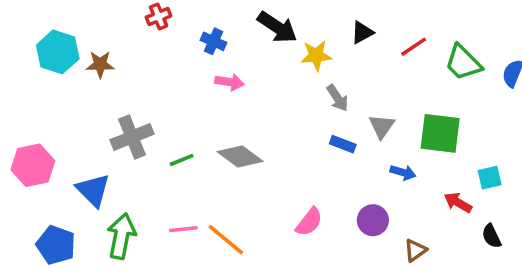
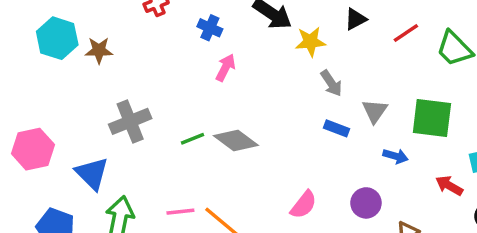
pink arrow: (229, 82) -> (225, 68), turned -72
green line: (182, 160) -> (193, 139), moved

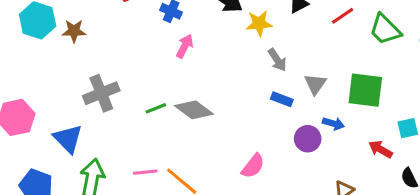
purple circle: (366, 203) -> (308, 139), moved

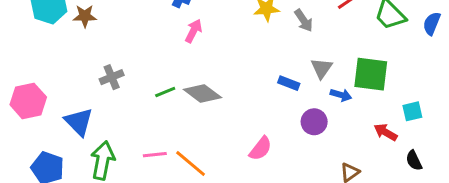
gray arrow: (277, 60) -> (304, 21), moved
gray cross: (101, 93) -> (112, 77), size x0.7
blue arrow: (333, 124) -> (341, 95), moved

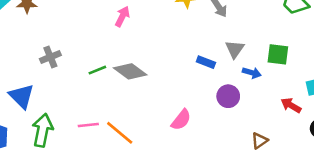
green square: (371, 74) -> (278, 54), size x0.7

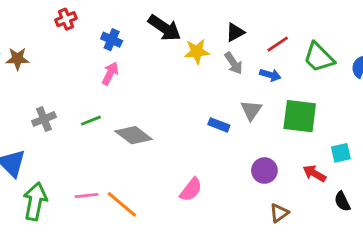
pink arrow: (122, 16) -> (110, 73), moved
green square: (278, 54) -> (300, 116), size x1.4
green line: (97, 70) -> (91, 121), moved
blue arrow: (252, 73) -> (270, 75), moved
purple circle: (228, 96) -> (264, 171), moved

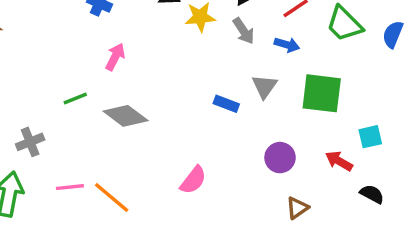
pink arrow: (110, 73) -> (115, 57), moved
gray cross: (44, 119) -> (30, 142), moved
black semicircle: (342, 201) -> (372, 194), turned 144

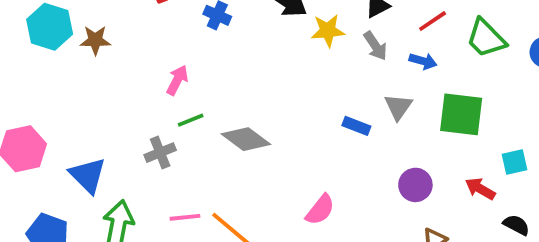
pink arrow: (115, 57) -> (177, 80), moved
gray cross: (30, 142) -> (160, 153), moved

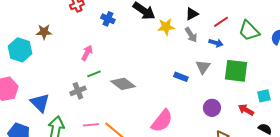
cyan hexagon: (50, 27) -> (20, 50), moved
pink semicircle: (320, 210) -> (162, 121), size x1.4

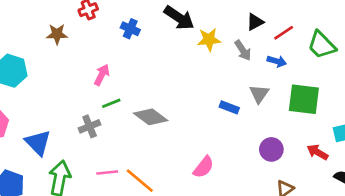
black triangle: (192, 14) -> (255, 22), moved
brown star: (44, 32) -> (57, 34), moved
pink semicircle: (162, 121) -> (204, 167), size x0.7

